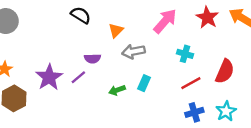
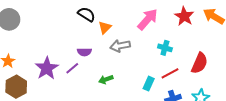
black semicircle: (81, 15) -> (86, 14), moved
cyan rectangle: (144, 83) -> (149, 84), moved

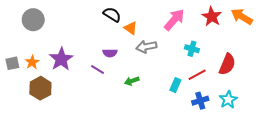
orange triangle: (105, 28) -> (131, 28), turned -40
purple star: (47, 68) -> (61, 59), moved
purple line: (72, 68) -> (98, 70), turned 72

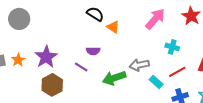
gray arrow: (146, 47) -> (139, 65), moved
green arrow: (132, 81) -> (114, 78), size x1.6
cyan rectangle: (175, 85) -> (156, 82), turned -72
brown hexagon: (40, 88) -> (52, 85), moved

